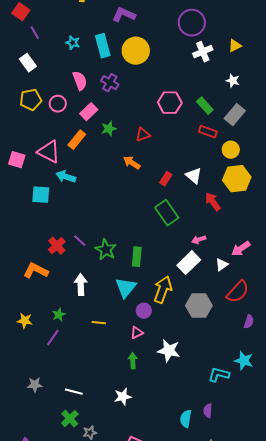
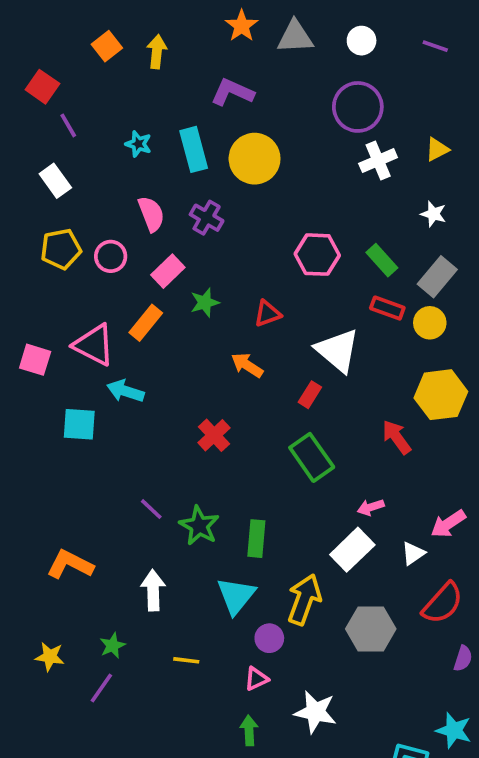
yellow circle: (231, 150) -> (430, 323), moved
white triangle: (194, 176) -> (338, 350), moved, size x1.5
red cross: (57, 246) -> (214, 435), moved

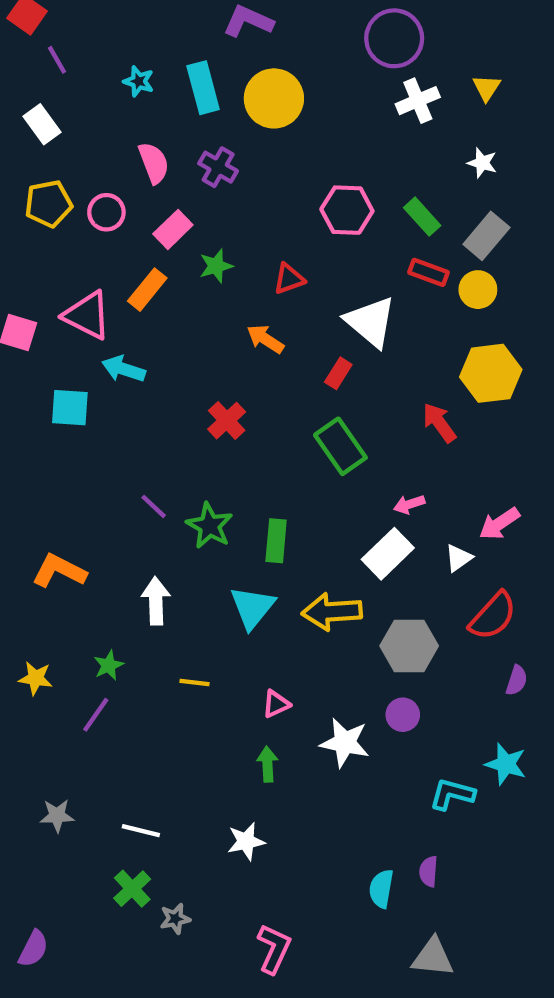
yellow triangle: (437, 149) -> (486, 88), turned -30
yellow arrow: (304, 599) -> (332, 612), turned -114
purple circle: (269, 638) -> (403, 715), moved

